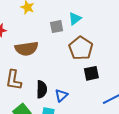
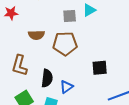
brown pentagon: (81, 48) -> (65, 44), moved, turned 30
brown semicircle: (27, 49) -> (36, 35), size x0.7

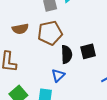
black semicircle: (47, 78) -> (67, 54), moved

